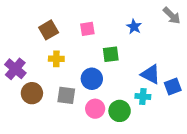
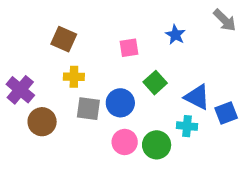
pink square: (87, 29) -> (129, 48), moved
brown square: (49, 30) -> (64, 39), turned -36
green square: (111, 54) -> (155, 83), moved, turned -35
gray square: (66, 95) -> (88, 109), moved

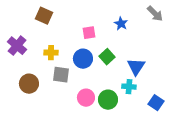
brown square: (64, 39) -> (44, 16), moved
purple cross: (20, 90) -> (17, 46), moved
blue triangle: (197, 97) -> (136, 67), turned 36
blue circle: (120, 103) -> (83, 59), moved
blue square: (226, 113) -> (156, 103), moved, turned -35

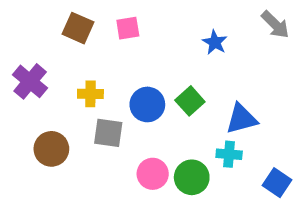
pink square: (89, 33) -> (128, 28), moved
blue triangle: (136, 67) -> (241, 119), turned 42

